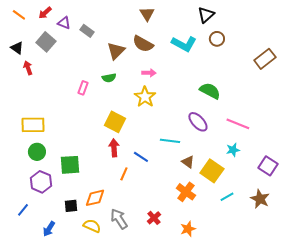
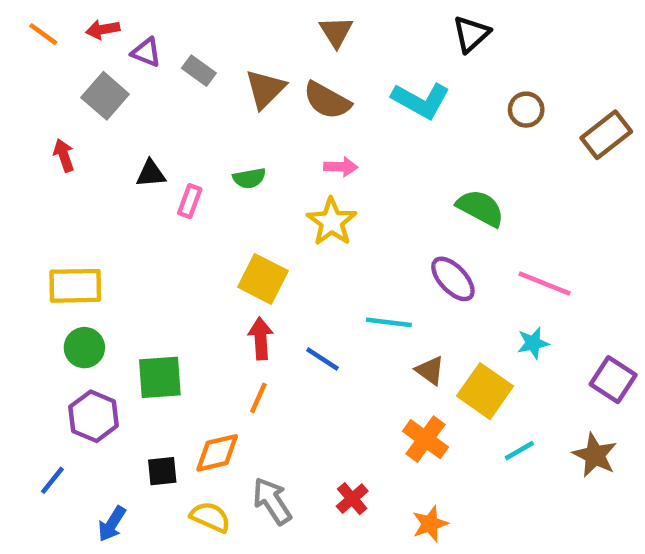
red arrow: (45, 13) -> (103, 29), turned 32
brown circle: (217, 39) -> (526, 110), moved
black triangle: (17, 48) -> (151, 174), moved, turned -40
brown triangle: (116, 51) -> (265, 89), moved
orange line: (124, 174) -> (258, 398), moved

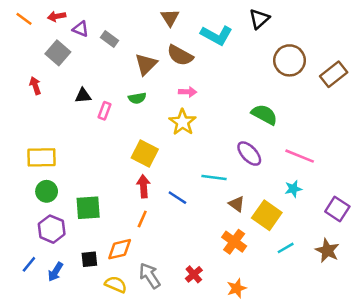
brown triangle: (336, 32) -> (170, 18), moved
brown triangle: (265, 89) -> (146, 64), moved
cyan L-shape: (421, 100) -> (216, 35), moved
brown circle: (526, 110) -> (289, 60), size x1.6
blue arrow: (112, 524) -> (55, 272), moved

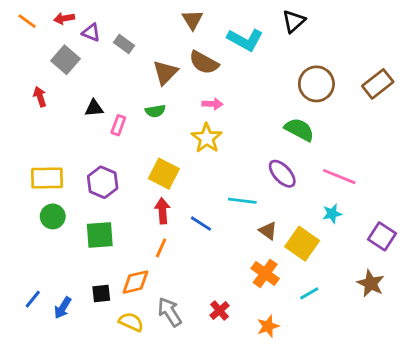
brown circle: (289, 60) -> (316, 84), moved
purple hexagon: (52, 229) -> (103, 182), moved
cyan line: (286, 248) -> (309, 293), moved

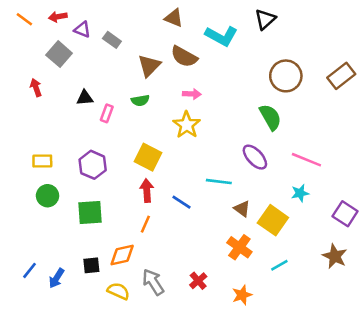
brown triangle: (192, 20) -> (174, 18), turned -36
green semicircle: (299, 130) -> (270, 117), turned 32
yellow rectangle: (47, 178) -> (42, 161), size x0.7

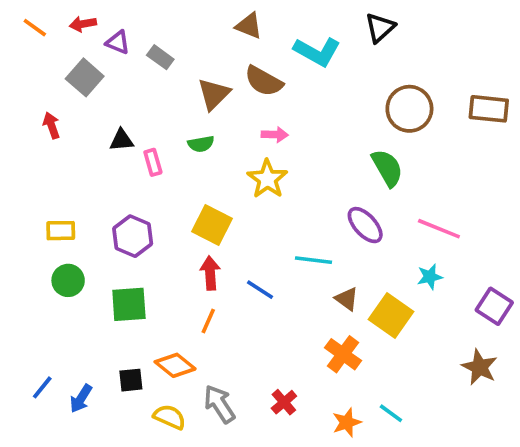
brown rectangle: (341, 76) -> (489, 109), turned 44
pink rectangle: (107, 113) -> (153, 162), turned -36
orange diamond: (122, 255) -> (175, 365), turned 52
cyan line: (279, 265) -> (391, 413), moved, turned 66

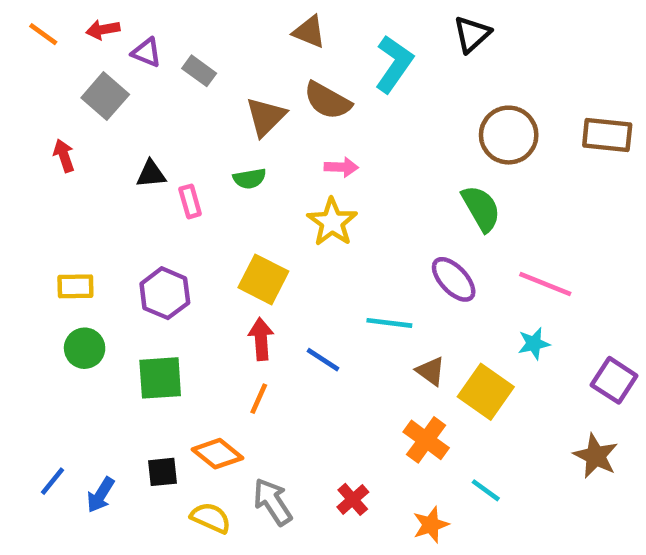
cyan L-shape: (317, 52) -> (394, 64), turned -84
cyan line: (391, 413) -> (486, 490), moved

